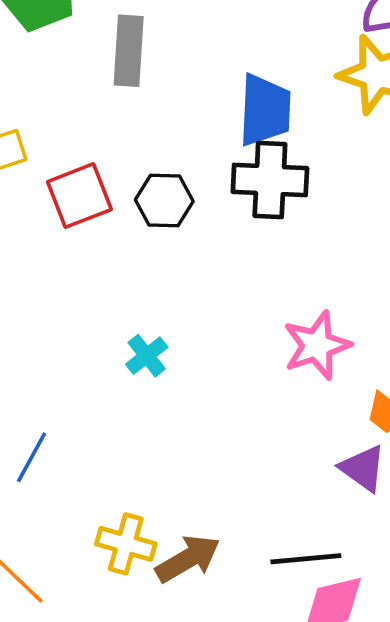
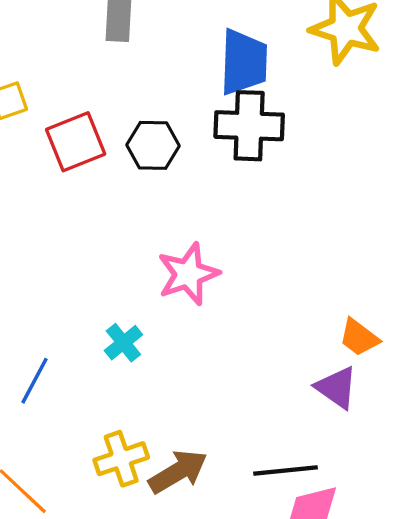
pink star: (317, 345) -> (188, 274), moved
cyan cross: (147, 356) -> (123, 343), moved
yellow cross: (126, 544) -> (121, 459), turned -34

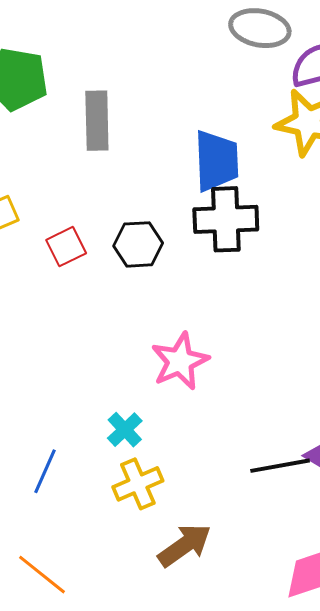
red square: (76, 142) -> (66, 247), size x0.7
yellow cross: (121, 459) -> (138, 484), moved
black line: (285, 470) -> (280, 466), moved

